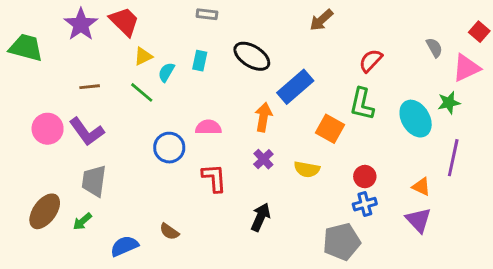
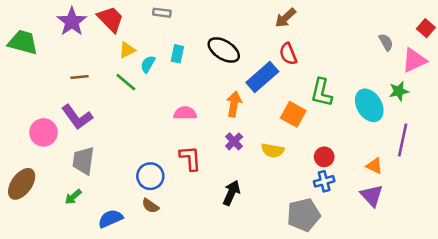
gray rectangle: (207, 14) -> (162, 13), moved
red semicircle: (371, 61) -> (288, 54), moved, turned -65
pink circle: (48, 129) -> (44, 132), moved
blue circle: (169, 148) -> (150, 176), moved
brown ellipse: (45, 211) -> (22, 184), moved

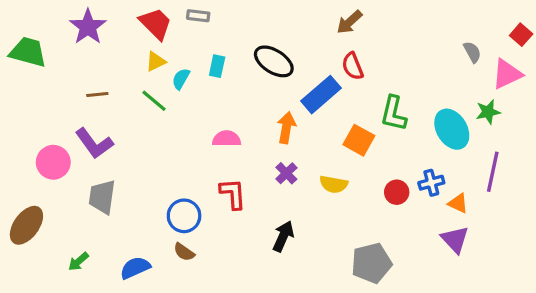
red trapezoid: (110, 19) -> (156, 24), moved
blue cross: (324, 181) -> (431, 183), moved
green arrow: (73, 197) -> (78, 261), moved

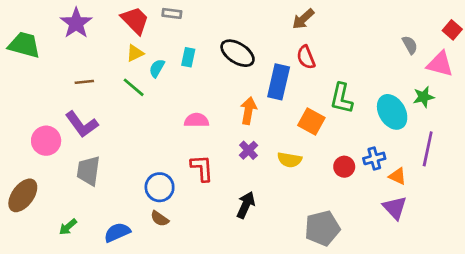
pink triangle: (507, 74) -> (440, 64), turned 40
blue rectangle: (321, 95) -> (279, 82), turned -36

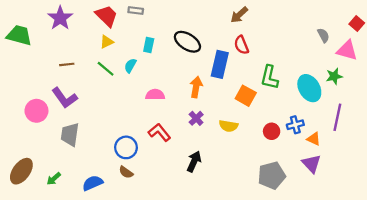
cyan semicircle: (157, 68) -> (130, 65), moved
red L-shape: (202, 168) -> (159, 132), turned -35
brown ellipse: (23, 195) -> (21, 171), moved
gray pentagon: (322, 228) -> (272, 175), moved

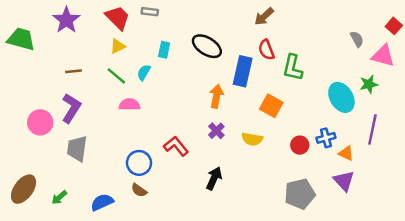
green L-shape: (269, 77) -> (293, 68), moved
pink semicircle: (155, 95) -> (129, 105), moved
purple L-shape: (65, 98) -> (71, 108), turned -112

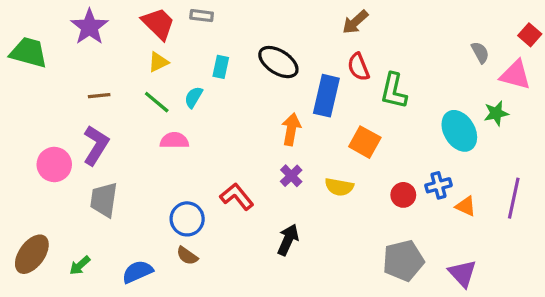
purple line: (372, 130) -> (514, 198), moved
purple triangle: (344, 181) -> (463, 273), moved

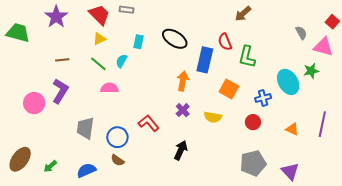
brown arrow: (355, 22) -> (243, 14), moved
blue cross: (439, 185) -> (263, 98), moved
gray trapezoid: (104, 200) -> (85, 128), moved

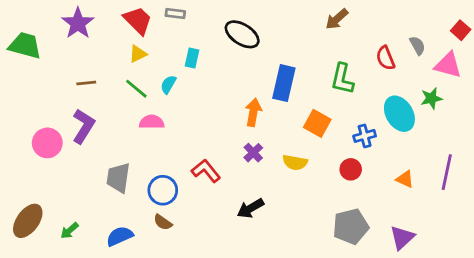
black ellipse: (175, 39) -> (242, 34), moved
red semicircle: (225, 42) -> (385, 58), moved
black arrow: (181, 150) -> (250, 208), turned -144
purple triangle: (290, 171) -> (402, 238), turned 30

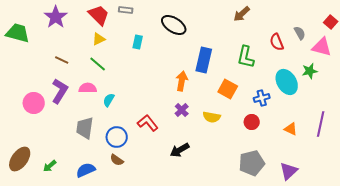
brown line: (86, 83) -> (62, 60), turned 32
cyan semicircle: (168, 84) -> (109, 100), moved
pink semicircle: (152, 122) -> (88, 88), moved

